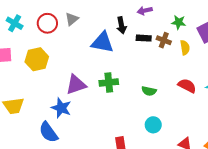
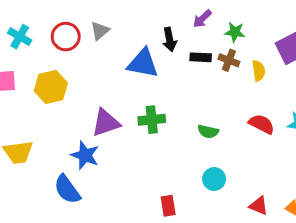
purple arrow: (145, 11) -> (202, 19), turned -32
green star: (179, 22) -> (235, 32), moved

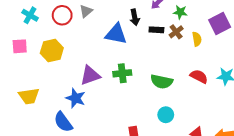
brown cross: (229, 60) -> (176, 32), turned 32
green semicircle: (208, 132) -> (162, 82), size x1.5

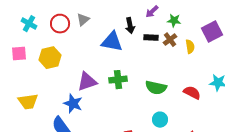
red semicircle: (199, 76) -> (192, 93), moved

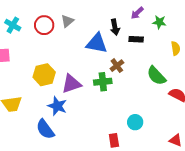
brown cross: (170, 40) -> (117, 66), moved
yellow hexagon: (50, 58) -> (44, 75), moved
green semicircle: (156, 88) -> (156, 76), moved, turned 35
cyan circle: (160, 120) -> (135, 122), moved

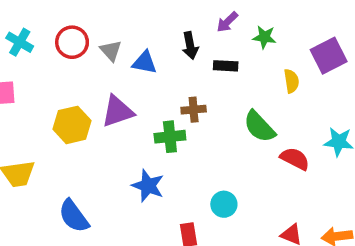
gray triangle: (67, 21) -> (111, 51), moved, turned -32
blue triangle: (97, 43) -> (145, 62), moved, size x0.7
brown cross: (117, 66) -> (194, 110), turned 32
purple triangle: (71, 84) -> (118, 111), moved
blue star: (57, 106) -> (148, 186), moved

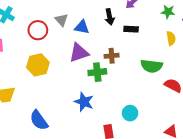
green star: (264, 37) -> (168, 12), moved
red circle: (72, 42) -> (38, 30), moved
purple triangle: (118, 111) -> (79, 53), moved
green semicircle: (259, 127) -> (152, 66), turned -40

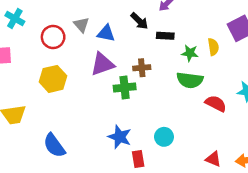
green star: (168, 12) -> (190, 53), moved
black arrow: (110, 17) -> (139, 21), turned -35
blue star: (84, 102) -> (120, 137), moved

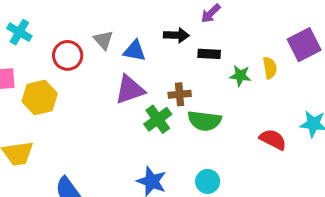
black arrow: (139, 21) -> (176, 35), turned -42
yellow hexagon: (53, 79) -> (40, 97), moved
green semicircle: (190, 80) -> (204, 121), moved
green cross: (125, 88) -> (158, 119), turned -30

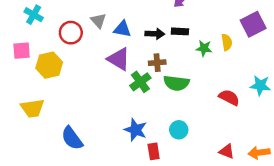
black arrow: (176, 35) -> (155, 34), moved
purple triangle: (130, 90) -> (119, 59), turned 50

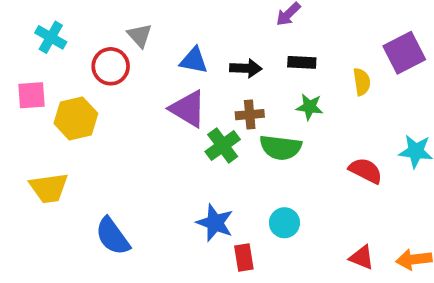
gray triangle: (98, 21) -> (140, 35), moved
black rectangle: (180, 31) -> (302, 62), moved
green star: (204, 48) -> (310, 107), moved

